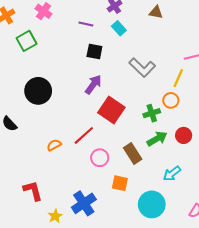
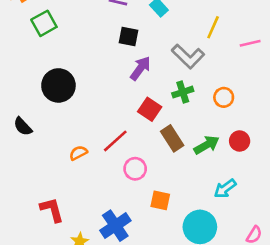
yellow line: (178, 78) -> (213, 27), moved
purple arrow: (93, 84) -> (140, 68), moved
red square: (111, 110) -> (150, 109), size x0.7
green cross: (152, 113) -> (183, 92), moved
brown rectangle: (133, 153) -> (172, 138), moved

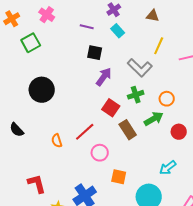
black semicircle: (23, 126) -> (17, 130), moved
green arrow: (207, 145) -> (154, 119), moved
orange semicircle: (78, 153) -> (57, 141), turned -80

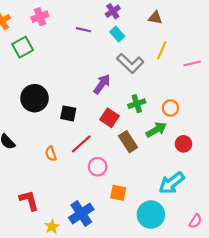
pink cross: (47, 15) -> (40, 17), turned 35
black square: (95, 53) -> (68, 113), moved
gray L-shape: (140, 68) -> (130, 63), moved
cyan arrow: (168, 168) -> (172, 183), size x1.4

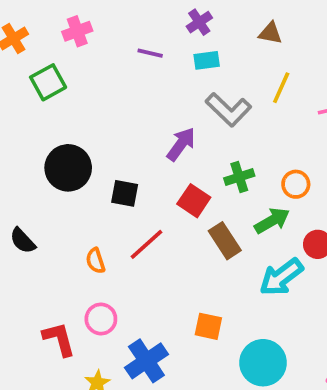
cyan rectangle: (117, 34) -> (207, 60), turned -56
pink circle: (98, 167) -> (101, 319), moved
cyan arrow: (172, 183) -> (281, 277), moved

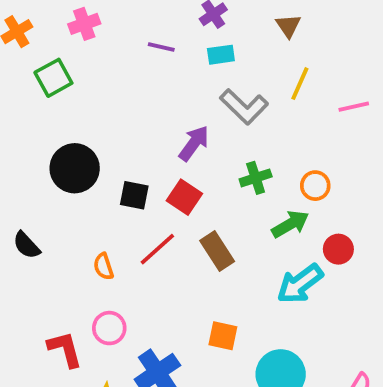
brown triangle: (270, 33) -> (288, 26), turned 45
red square: (194, 201) -> (184, 197), moved
brown rectangle: (225, 241) -> (217, 251), moved

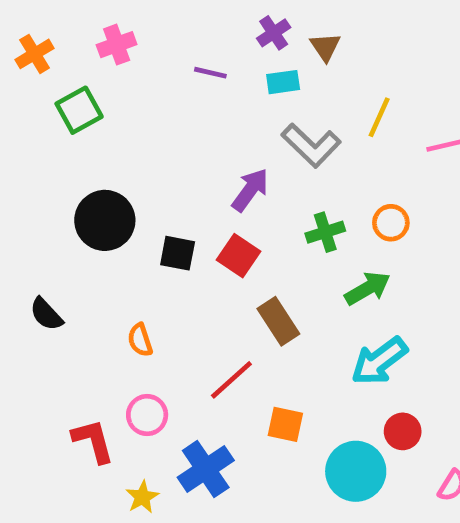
brown triangle: (288, 26) -> (325, 47), moved
orange circle: (315, 186) -> (391, 223), moved
red line: (157, 249) -> (231, 380), moved
red circle: (338, 249) -> (403, 431), moved

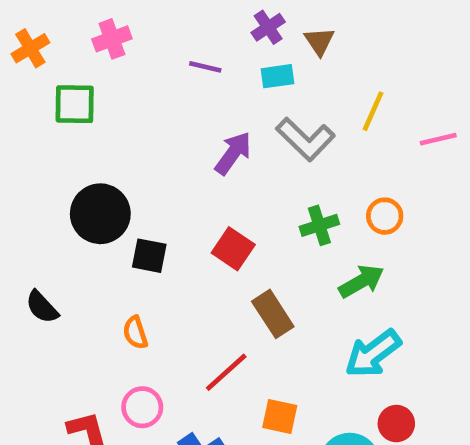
green square: (79, 110) -> (75, 104), turned 30
purple arrow: (250, 190) -> (233, 153), moved
black square: (178, 253) -> (149, 256), moved

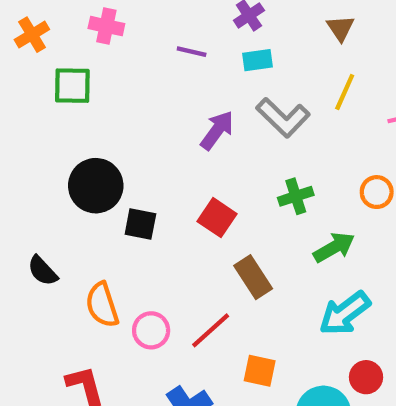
pink cross: (112, 39) -> (106, 26), turned 32
brown triangle: (319, 41) -> (340, 28), moved
orange circle: (385, 216) -> (377, 192), moved
orange semicircle: (135, 333) -> (102, 305), moved, size x1.5
pink circle: (142, 407) -> (151, 330), moved

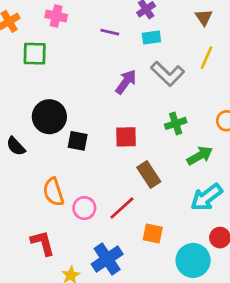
red square: (217, 218) -> (126, 137), turned -35
black semicircle: (43, 271) -> (16, 146), moved

